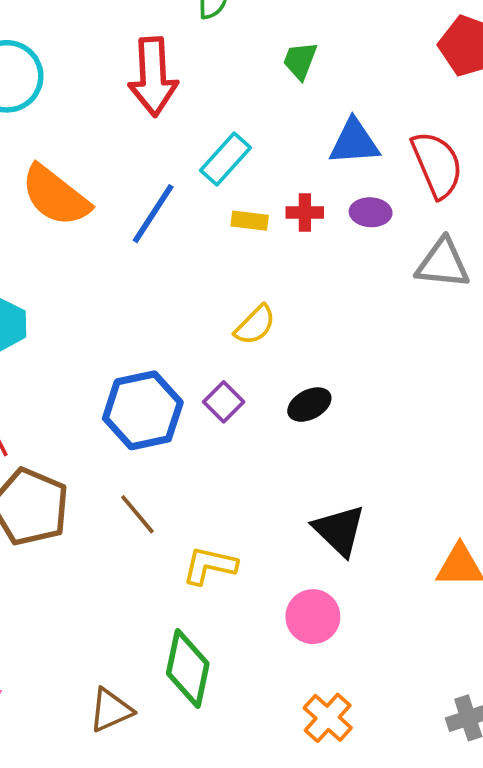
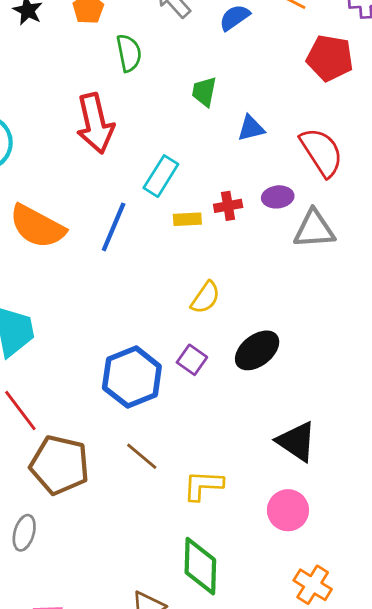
blue triangle: (354, 142) -> (251, 128), moved, size x0.7
gray triangle: (443, 264) -> (314, 229), moved
black ellipse: (309, 405) -> (257, 350), size x1.4

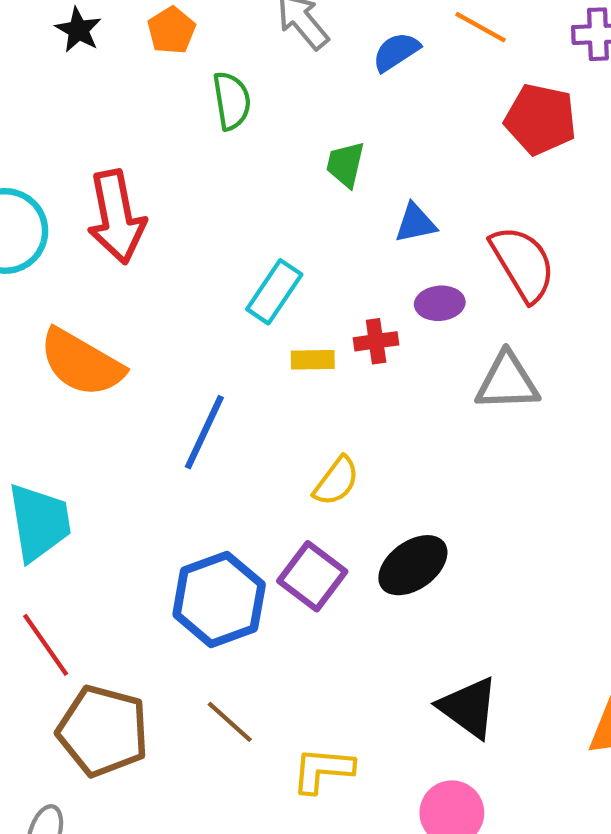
red arrow: (95, 123) -> (116, 217), moved
purple ellipse: (278, 197) -> (440, 303), moved
blue line: (114, 227) -> (204, 432), moved
purple square: (192, 360) -> (312, 576), size x1.4

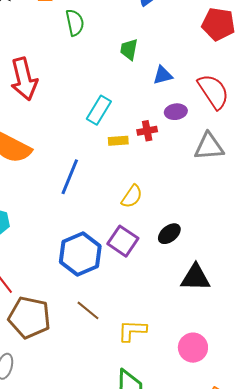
black ellipse: (413, 565) -> (169, 234), size x0.7
black triangle: (469, 707) -> (196, 278), moved, turned -32

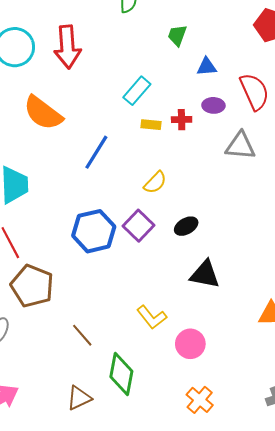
brown line: (88, 310) -> (82, 335), moved
yellow L-shape: (132, 331) -> (152, 317), moved, turned -140

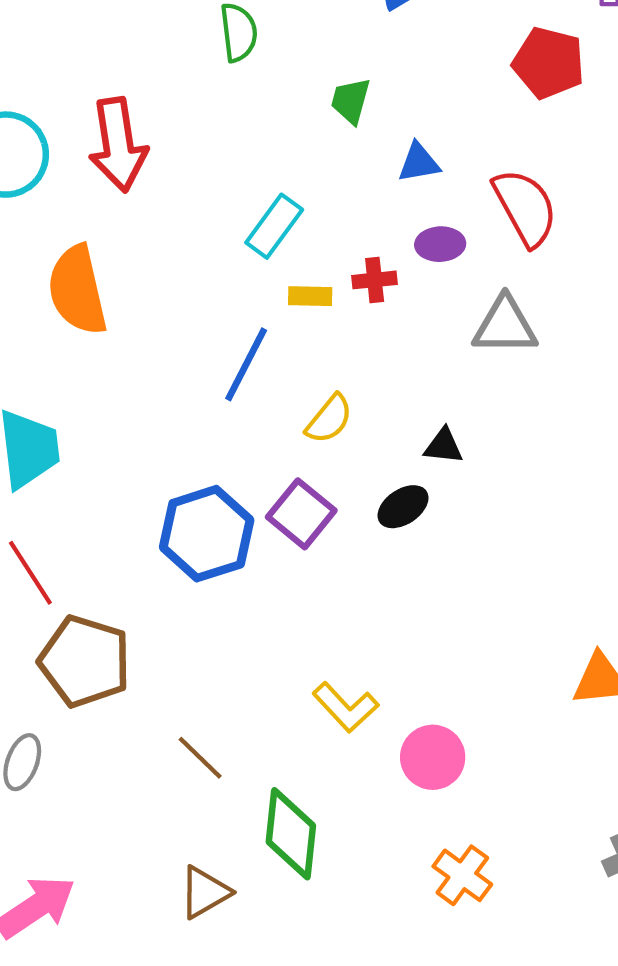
orange semicircle: (43, 113) -> (77, 290), turned 45
blue line: (96, 152) -> (246, 364), moved
black triangle: (205, 274) -> (444, 446), moved, size x0.6

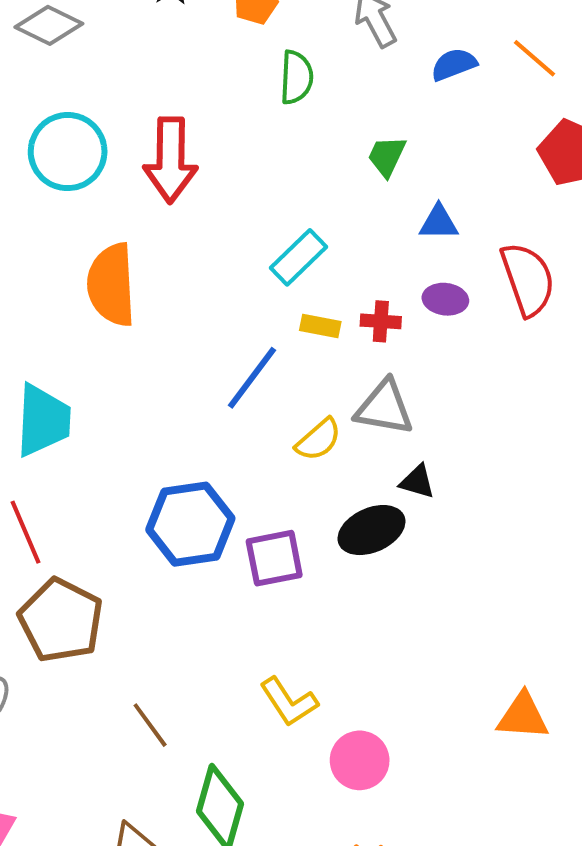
gray triangle: (505, 326) -> (384, 408), moved
black ellipse: (403, 507) -> (371, 530), size x1.4
purple square: (301, 514) -> (274, 558), moved, turned 30

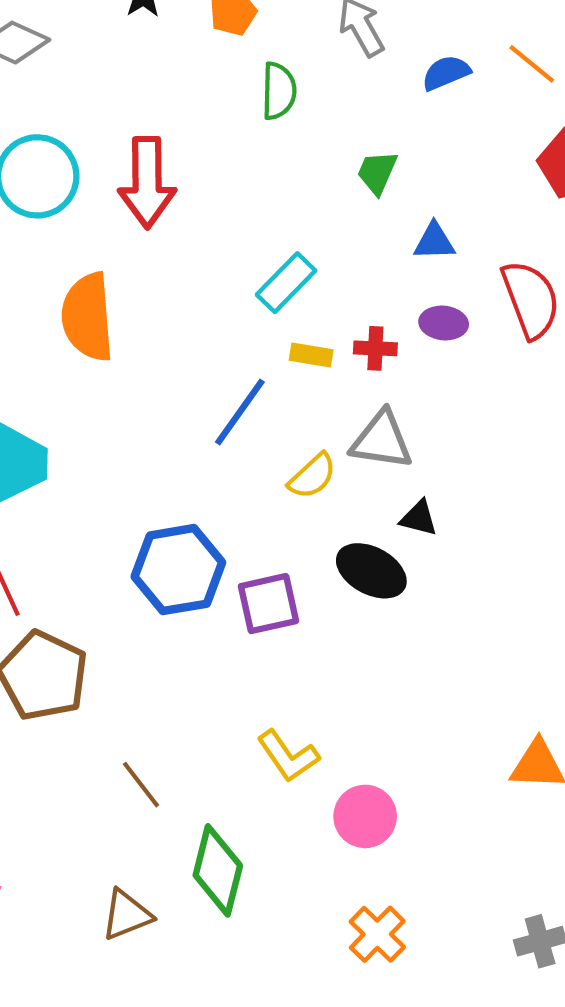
black ellipse: (371, 530) -> (371, 571), turned 54

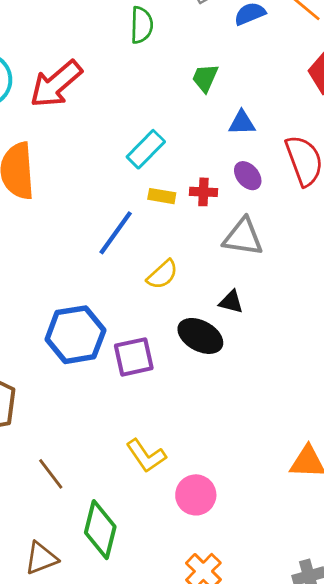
red arrow: (147, 182) -> (56, 84), turned 50
purple ellipse: (444, 323) -> (248, 176), turned 44
gray triangle: (382, 440) -> (243, 237), moved

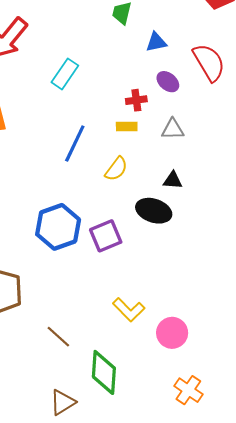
cyan rectangle: (146, 149) -> (65, 74), moved
yellow rectangle: (162, 196) -> (127, 127), moved
gray triangle: (243, 237) -> (173, 129), size x0.7

